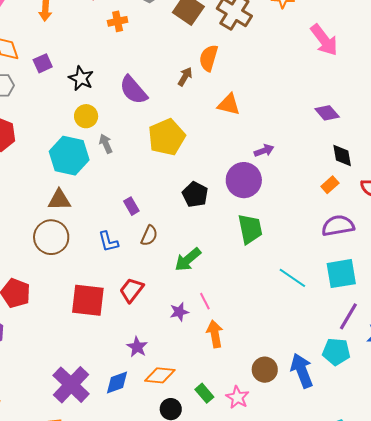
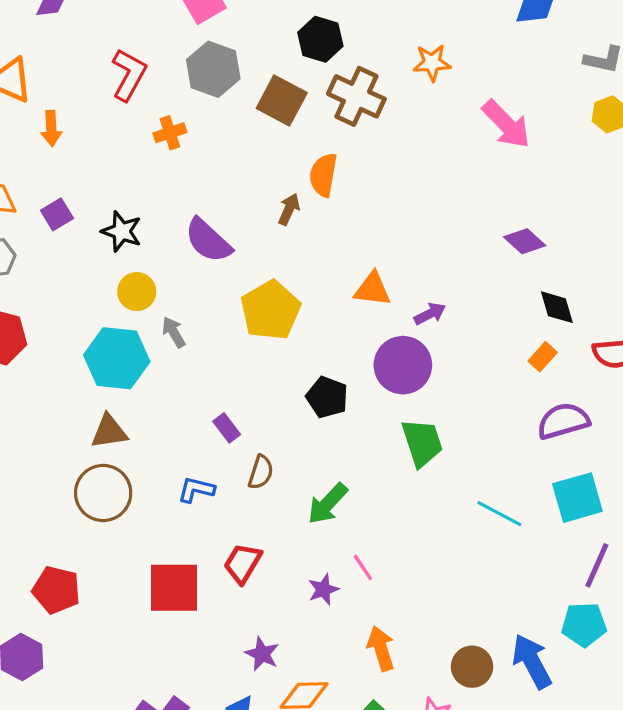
orange triangle: (229, 104) -> (372, 289), moved
blue L-shape: (108, 242) -> (196, 490), turned 125
orange arrow: (215, 334) -> (381, 648), moved

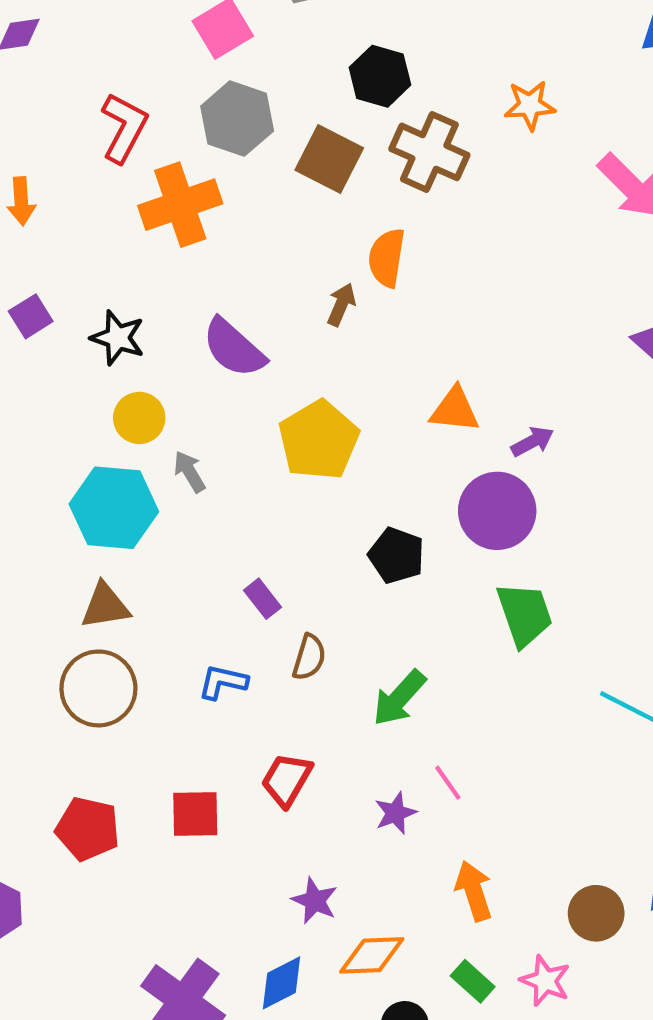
orange cross: (170, 133) -> (180, 205), size x1.8
red square: (174, 588) -> (195, 814), size x0.7
red pentagon: (56, 590) -> (88, 829), moved

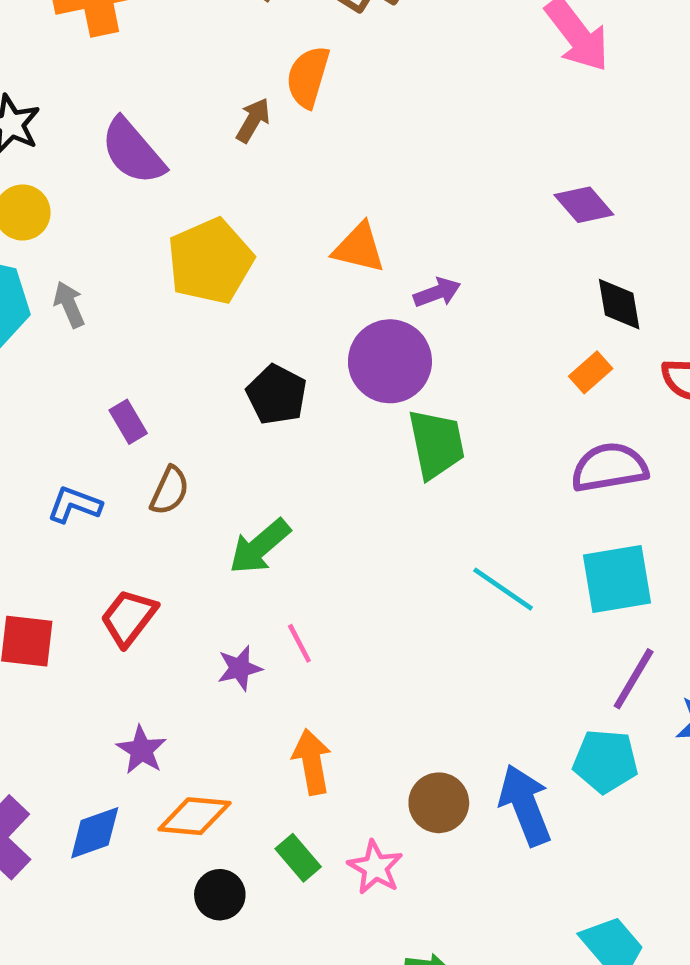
gray arrow: (190, 472) -> (69, 304), moved
green trapezoid: (525, 614) -> (436, 444), moved

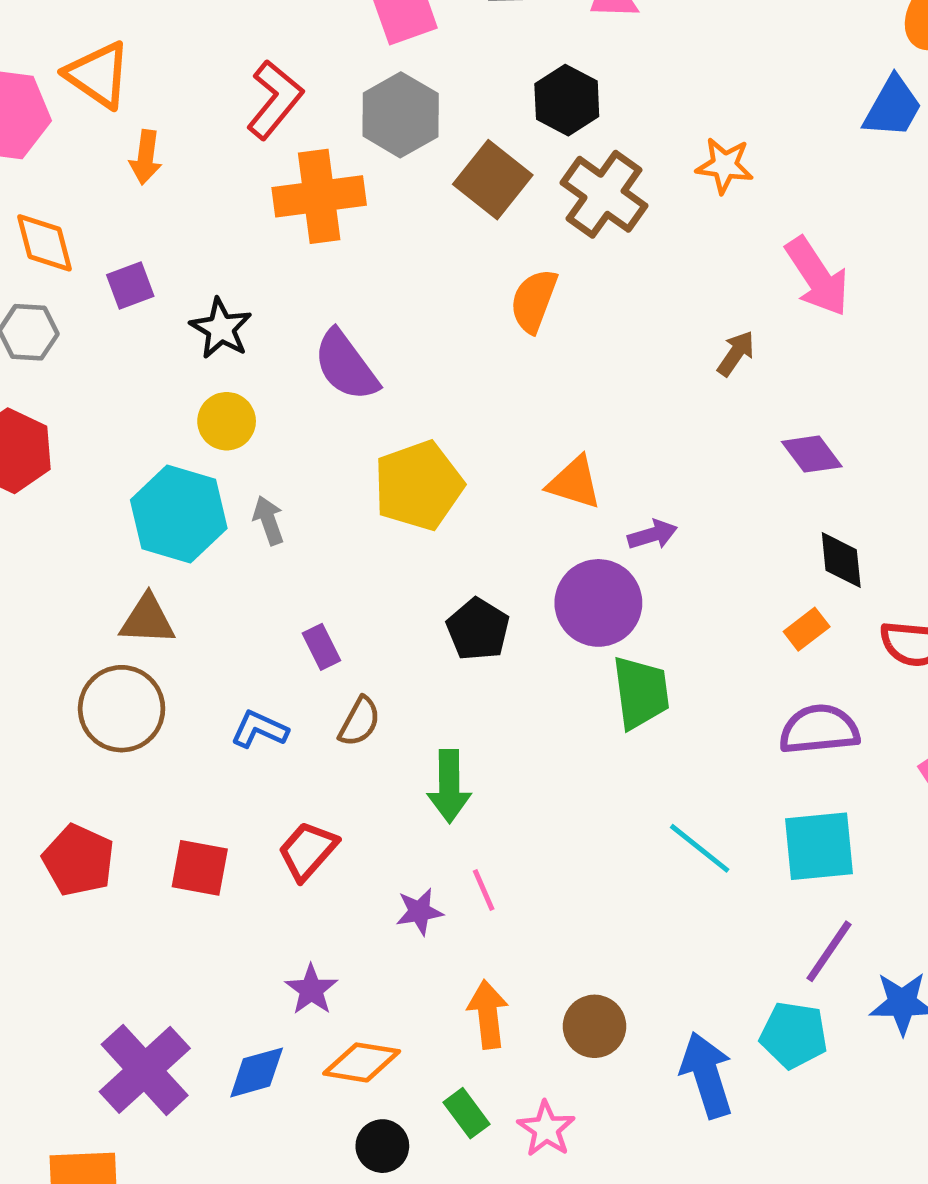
brown arrow: (253, 120) -> (736, 353), moved
green arrow: (260, 546) -> (449, 786), turned -54
brown circle: (439, 803) -> (594, 1026), moved

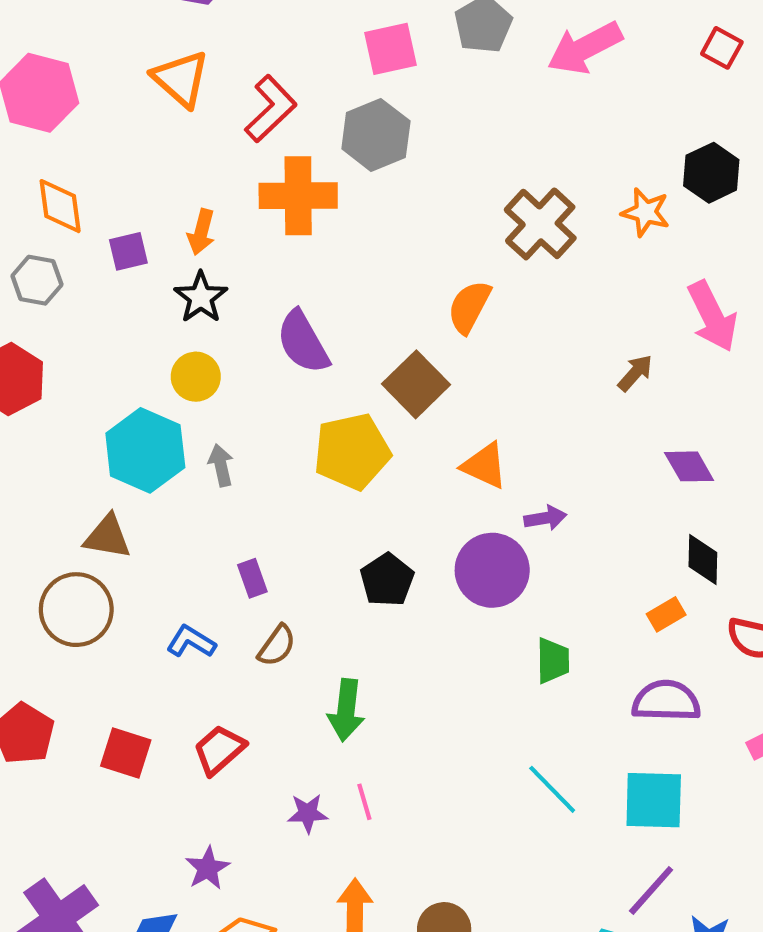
orange triangle: (98, 75) -> (181, 79), moved
black hexagon: (567, 100) -> (711, 173), moved
orange arrow: (146, 157) -> (201, 232), moved
brown square: (493, 180) -> (416, 384), moved
green trapezoid: (641, 692) -> (553, 661), moved, size x0.7

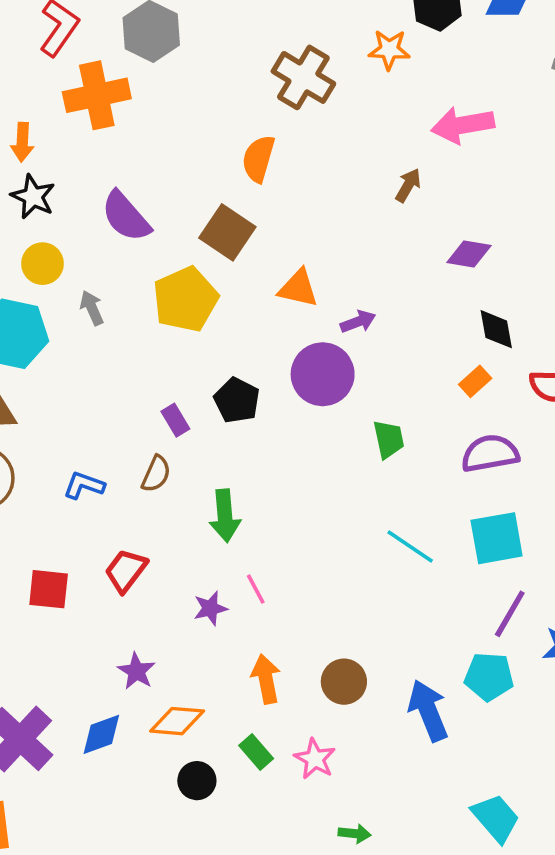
pink arrow: (712, 316) -> (463, 125), turned 118
gray arrow: (221, 465) -> (92, 308), moved
purple diamond: (689, 466) -> (469, 254), turned -39
purple rectangle: (252, 578) -> (175, 420), moved

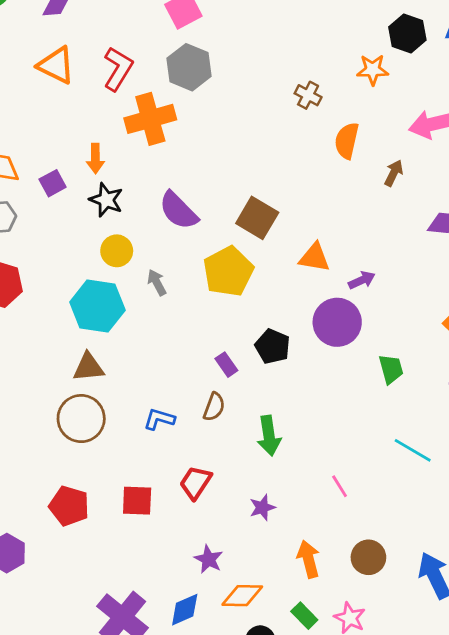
brown cross: (303, 77) -> (308, 95), size x0.6
orange semicircle: (258, 159) -> (347, 141), moved
pink line: (256, 589) -> (340, 486), moved

